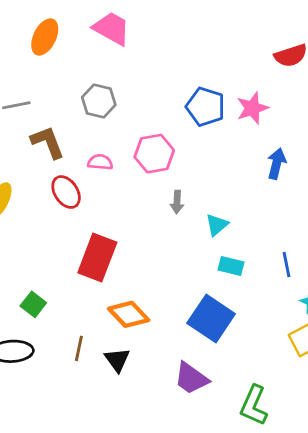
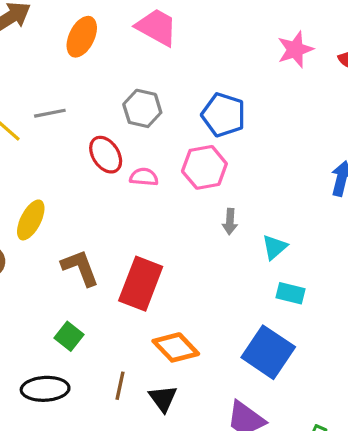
blue pentagon: (205, 107) -> (224, 115), moved
pink star: (252, 108) -> (295, 49), moved
brown L-shape: (48, 142) -> (80, 268), moved
red ellipse: (66, 192) -> (106, 155), moved

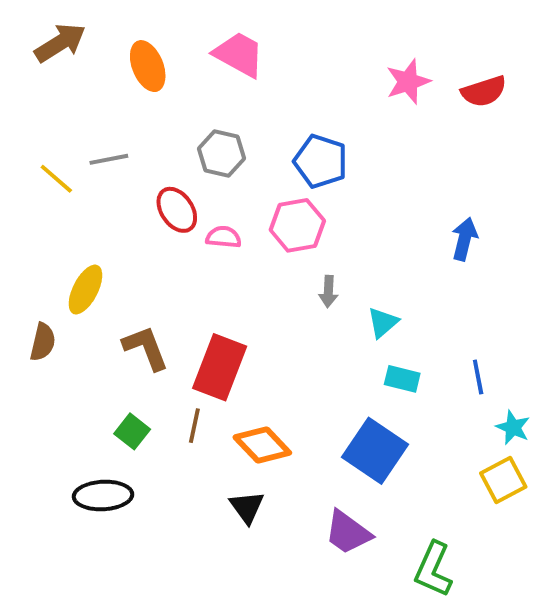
orange ellipse: (82, 37) -> (148, 66), turned -48
brown line: (120, 386) -> (194, 426), moved

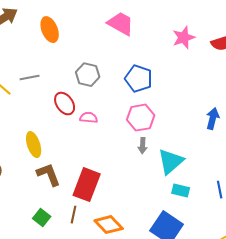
pink trapezoid: (239, 54) -> (121, 24), moved
pink hexagon: (297, 225) -> (141, 118), moved
yellow ellipse: (85, 290) -> (34, 145), moved, turned -45
cyan triangle: (383, 323) -> (171, 162), size x1.6

